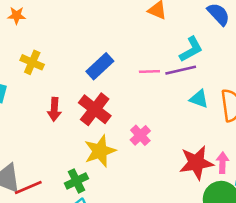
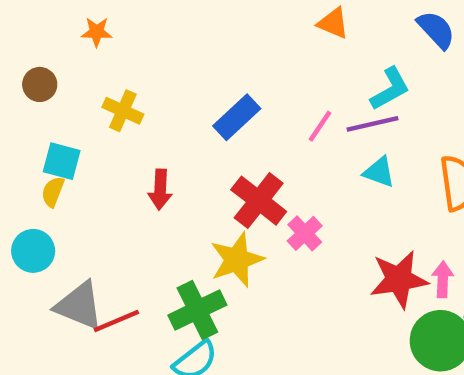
pink line: (149, 71) -> (320, 126), turned -54
cyan triangle: (199, 99) -> (379, 172), moved
red cross: (95, 109) -> (259, 201), moved
green cross: (76, 181) -> (197, 310), size x1.4

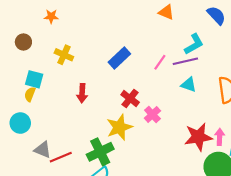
red cross: (259, 201) -> (130, 98), size x0.7
gray triangle: (79, 306) -> (43, 150), size x0.7

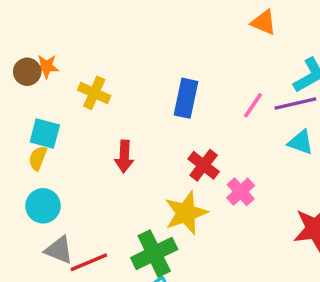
orange star: (51, 16) -> (47, 66), moved
blue rectangle: (119, 58) -> (186, 98), turned -35
cyan circle: (20, 123) -> (43, 206), moved

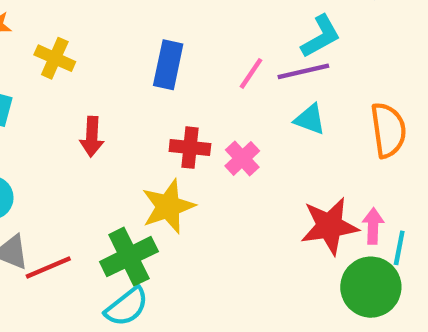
red cross: (204, 165) -> (190, 148), turned -32
pink cross: (241, 192) -> (242, 158), moved

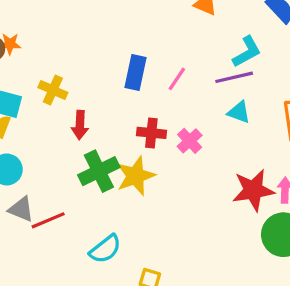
yellow cross: (55, 58) -> (53, 90), moved
pink line: (251, 73) -> (177, 79), moved
green cross: (129, 257) -> (99, 171), moved

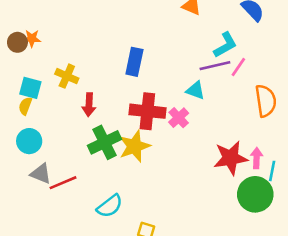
pink line: (177, 79) -> (238, 67), moved
cyan triangle: (239, 112) -> (195, 90), moved
red cross: (151, 133) -> (147, 111), size x1.5

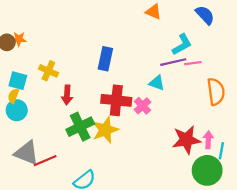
pink line: (238, 67) -> (193, 63), turned 49
cyan circle: (29, 141) -> (17, 110), moved
gray triangle: (41, 174) -> (27, 153), size x1.4

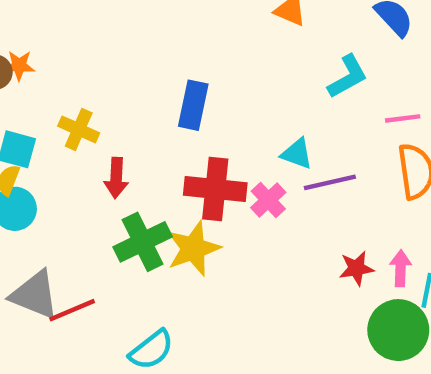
purple line: (173, 62) -> (330, 182), moved
pink line: (193, 63) -> (403, 118), moved
red star: (186, 140) -> (356, 268), size x0.6

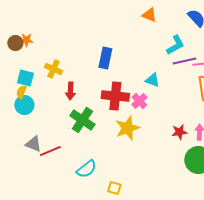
purple line: (330, 182) -> (184, 61), moved
green cross: (143, 242) -> (82, 120), turned -30
yellow star: (193, 248) -> (127, 128), moved
gray triangle: (35, 295) -> (33, 144), size x0.7

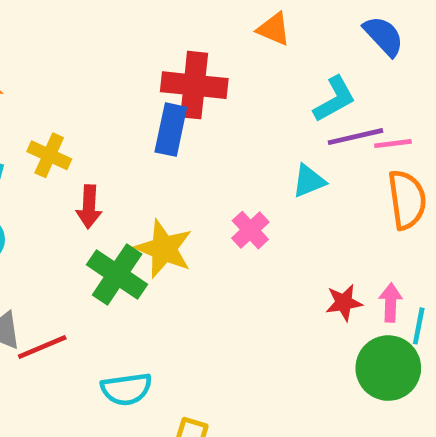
cyan triangle: (152, 80) -> (309, 181), moved, turned -42
red cross: (115, 96) -> (194, 85), moved
yellow star: (127, 128) -> (164, 249), moved, turned -30
cyan semicircle: (86, 169) -> (126, 389), turned 30

